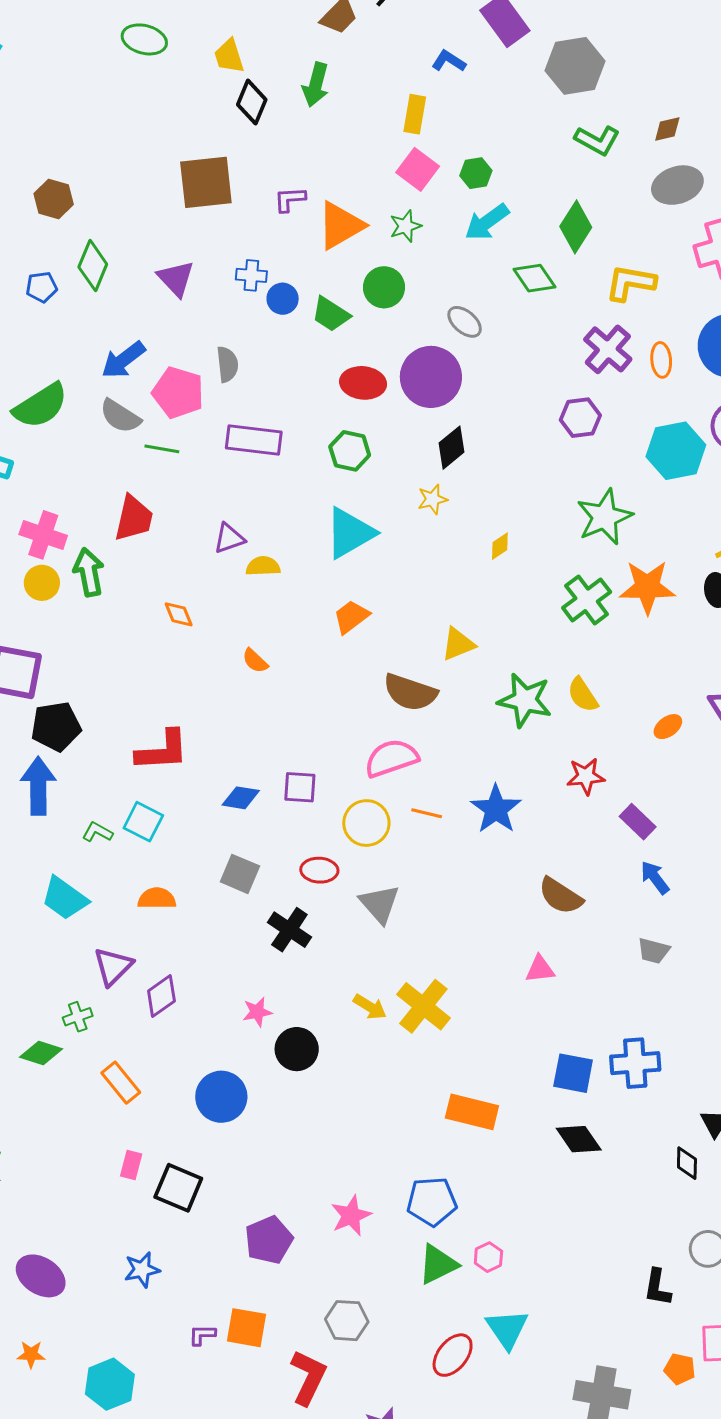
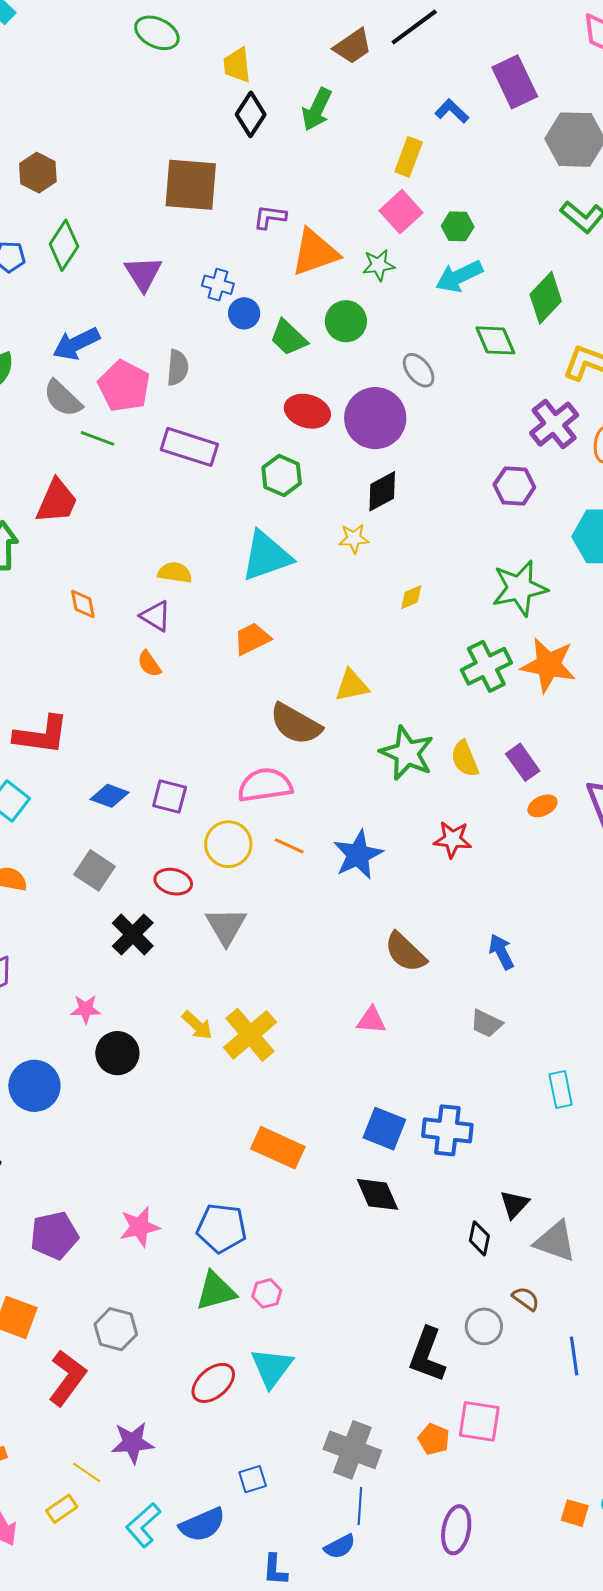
purple triangle: (229, 538) -> (156, 616), moved, turned 40
purple rectangle: (638, 822) -> (523, 762), moved
black L-shape: (657, 1287) -> (427, 1355), size x1.4

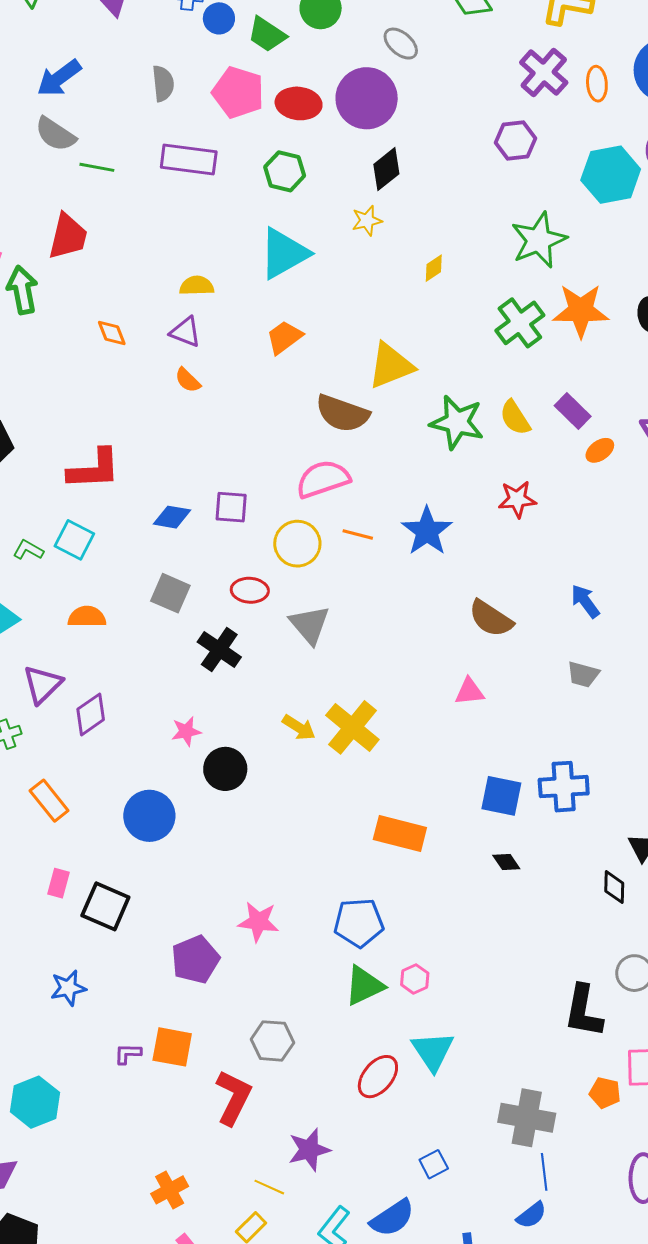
pink pentagon: (124, 386) -> (238, 92), moved
yellow triangle: (352, 686) -> (391, 366), size x1.4
black diamond: (378, 1194) -> (506, 862), size x0.6
pink star: (140, 1227) -> (258, 922), moved, turned 30

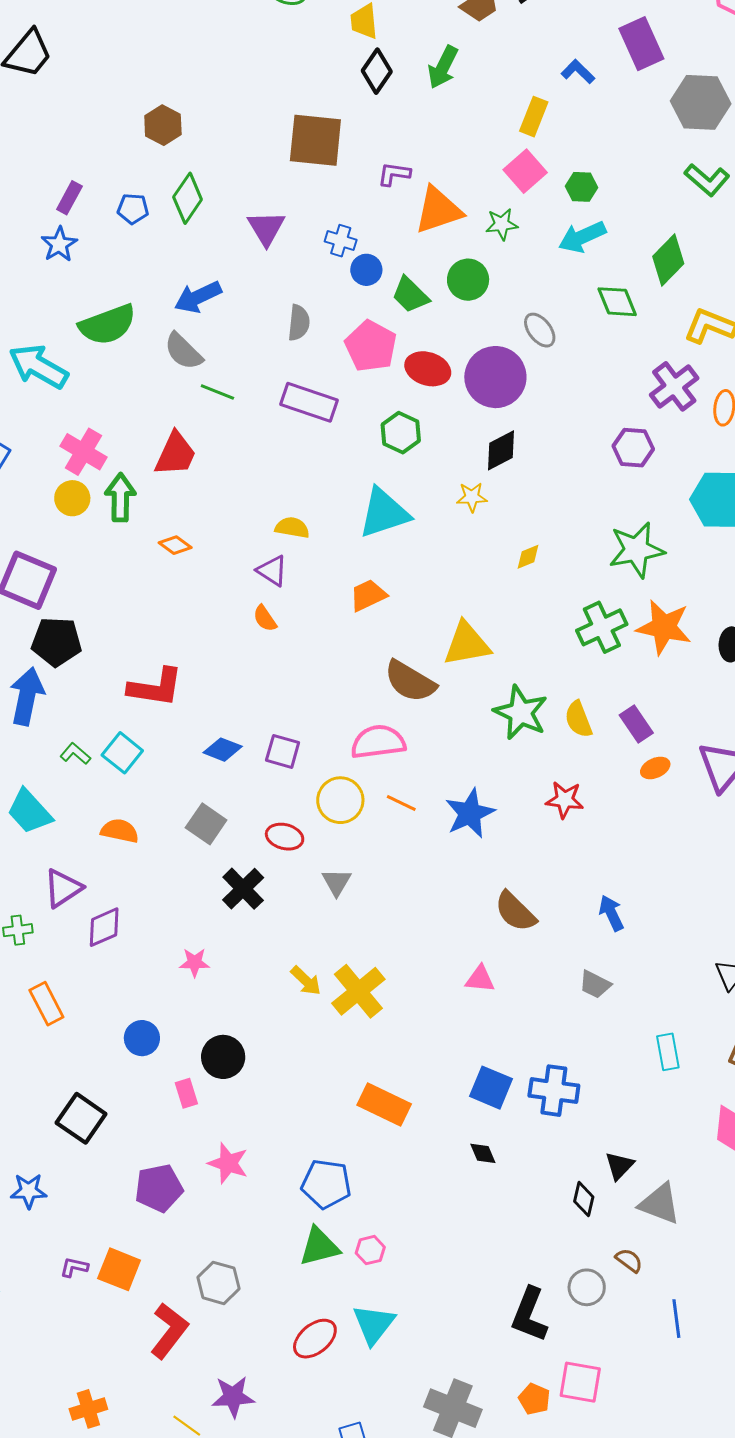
orange diamond: (112, 333) -> (175, 545), moved, turned -44
gray triangle: (310, 625) -> (336, 882), size x0.7
black circle: (225, 769) -> (223, 1057), moved
blue circle: (149, 816) -> (142, 1038), size x0.7
pink rectangle: (58, 883) -> (186, 1093), moved, turned -44

